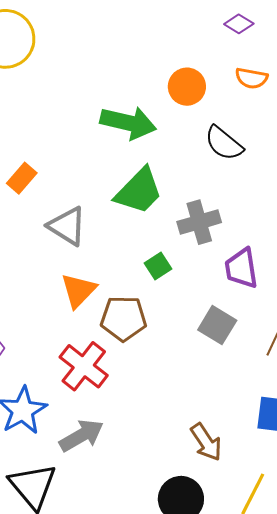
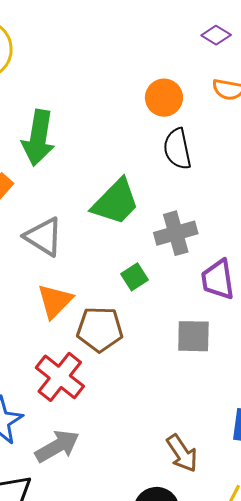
green arrow: (128, 123) -> (38, 138), moved, turned 86
black semicircle: (224, 143) -> (177, 149), moved, turned 39
gray square: (217, 325) -> (193, 336), turned -30

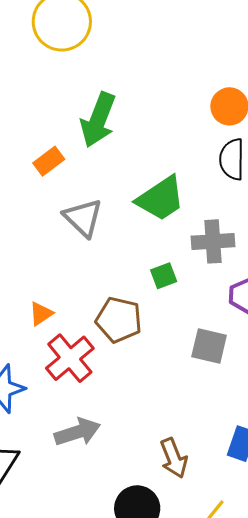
orange triangle: (55, 301) -> (41, 314), moved, size x0.7
gray arrow: (57, 446) -> (77, 432), moved

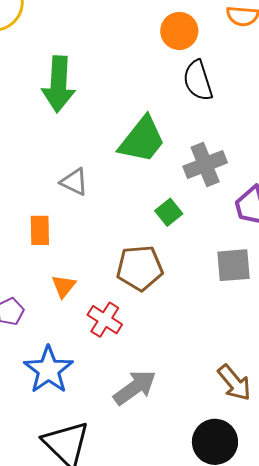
orange rectangle: (49, 161) -> (40, 230), moved, turned -36
gray triangle: (83, 218) -> (74, 182), size x0.7
red cross: (70, 358) -> (105, 320), size x0.7

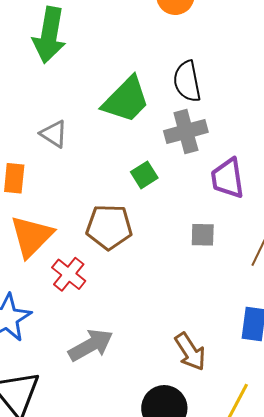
black semicircle: (198, 81) -> (187, 81), moved
gray square: (233, 265) -> (203, 235), size x0.7
orange triangle: (64, 286) -> (32, 236), size x1.8

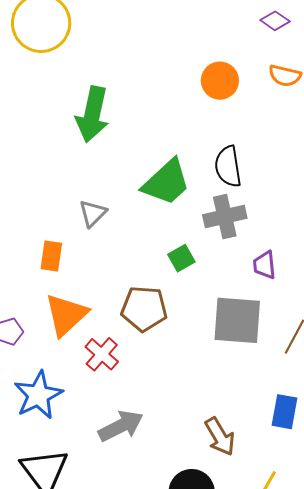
gray triangle: (54, 134) -> (93, 213), turned 40
purple trapezoid: (228, 178) -> (264, 265), size x0.7
gray square: (203, 235) -> (237, 320), size x2.0

